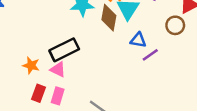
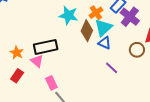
blue triangle: (138, 40) -> (105, 43), moved
purple line: (150, 55) -> (112, 68), turned 64
pink rectangle: (58, 96) -> (51, 83), moved, turned -56

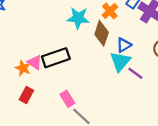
cyan triangle: (103, 28) -> (120, 61), moved
blue triangle: (105, 43) -> (124, 45), turned -48
pink triangle: (37, 61) -> (35, 62), moved

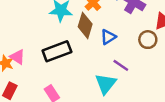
black rectangle: (56, 58) -> (57, 51), moved
cyan triangle: (120, 61) -> (106, 84), moved

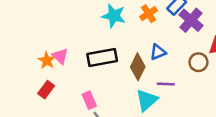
brown diamond: (85, 25) -> (138, 67), moved
purple line: (121, 65) -> (166, 84), turned -42

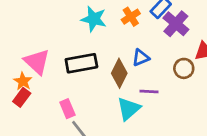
pink triangle: (60, 56) -> (37, 62), size x1.5
orange star: (47, 60) -> (23, 81), moved

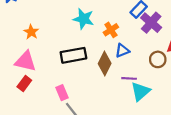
orange cross: (131, 17) -> (111, 30), moved
pink triangle: (37, 62) -> (26, 61), moved, turned -30
orange star: (23, 81) -> (31, 32), moved
cyan triangle: (129, 109) -> (140, 91), moved

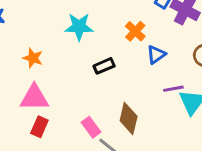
cyan star: (84, 19) -> (79, 27), moved
black rectangle: (73, 55) -> (104, 66), moved, size x0.6
brown diamond: (105, 64) -> (129, 119), moved

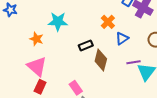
cyan star: (79, 27) -> (58, 21), moved
pink triangle: (34, 98) -> (37, 66), turned 40
brown diamond: (129, 119) -> (101, 60), moved

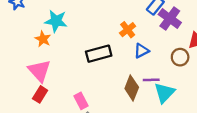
cyan star: (58, 21) -> (56, 21), moved
black rectangle: (86, 45) -> (99, 54), size x1.5
brown diamond: (101, 60) -> (132, 88), moved

